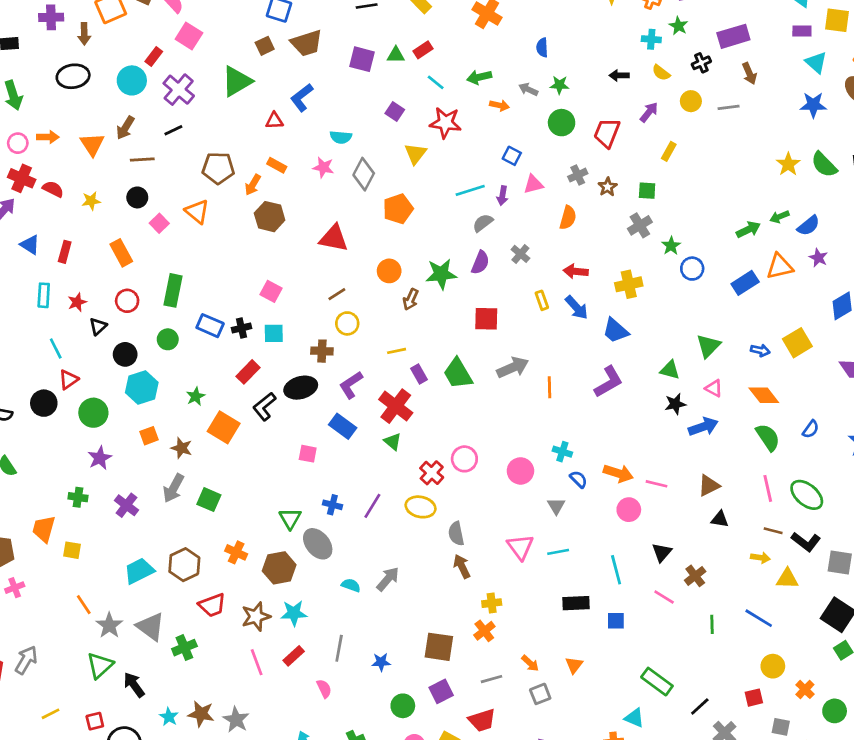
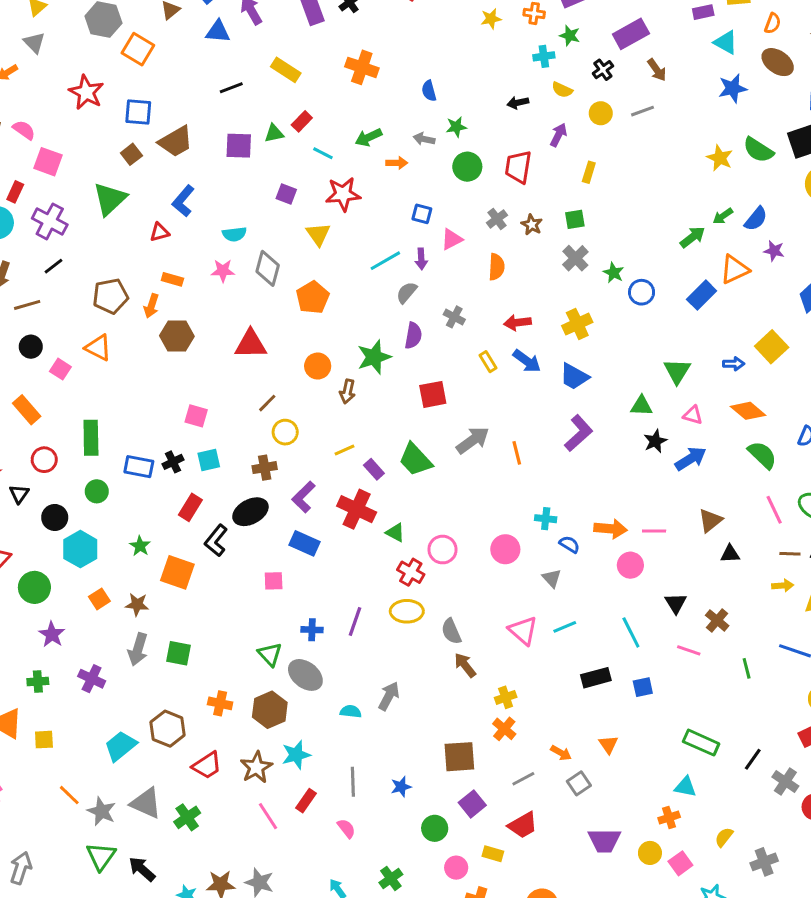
green triangle: (393, 442) -> (395, 533), moved

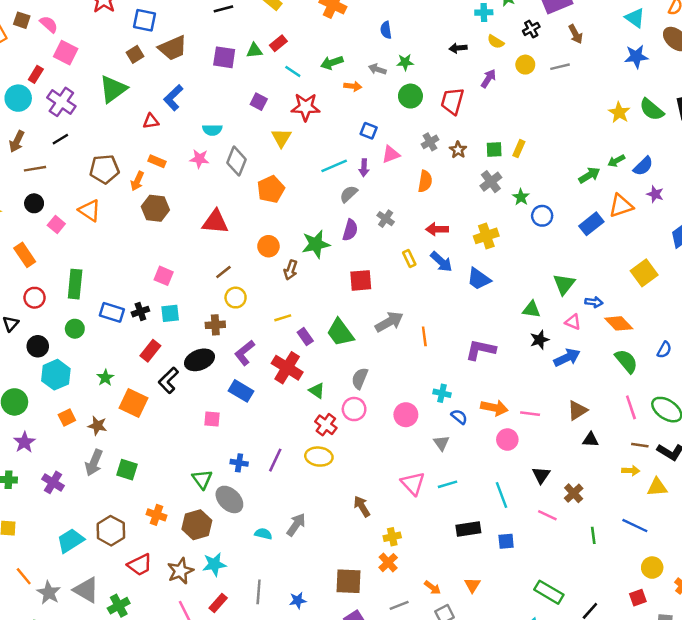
yellow rectangle: (589, 172) -> (519, 149), moved
blue arrow: (734, 364) -> (594, 302), moved
purple L-shape: (579, 433) -> (481, 350), moved, turned -132
gray semicircle: (451, 631) -> (360, 378), moved, turned 40

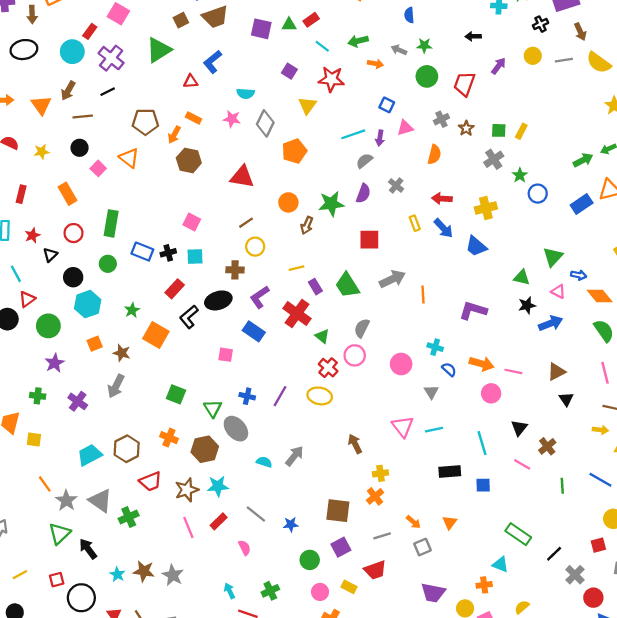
yellow semicircle: (496, 42) -> (599, 63), moved, size x1.6
black triangle: (590, 440) -> (566, 399), turned 48
green square: (127, 470) -> (176, 394), moved
gray line: (259, 592) -> (256, 514), turned -60

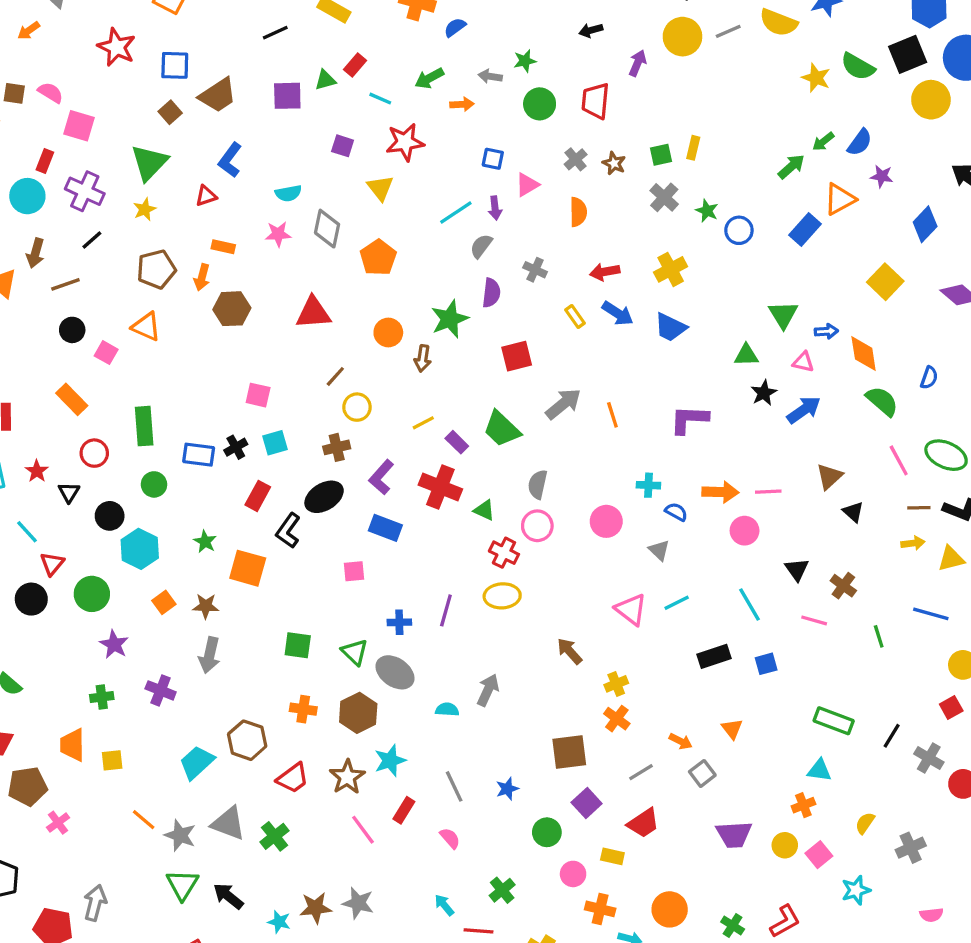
blue semicircle: (409, 15) -> (455, 27), moved, turned 72
yellow circle: (533, 56) -> (682, 37), size x1.5
yellow star: (42, 152) -> (145, 209), moved
orange diamond: (600, 296) -> (864, 354), turned 45
gray line: (256, 514) -> (454, 786), turned 40

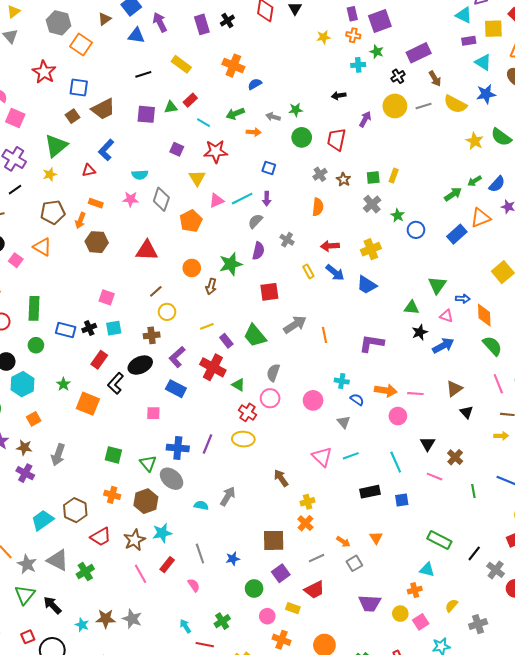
pink triangle: (527, 185) -> (217, 201), moved
brown star: (206, 606) -> (24, 447), moved
blue cross: (399, 622) -> (178, 448), size x1.5

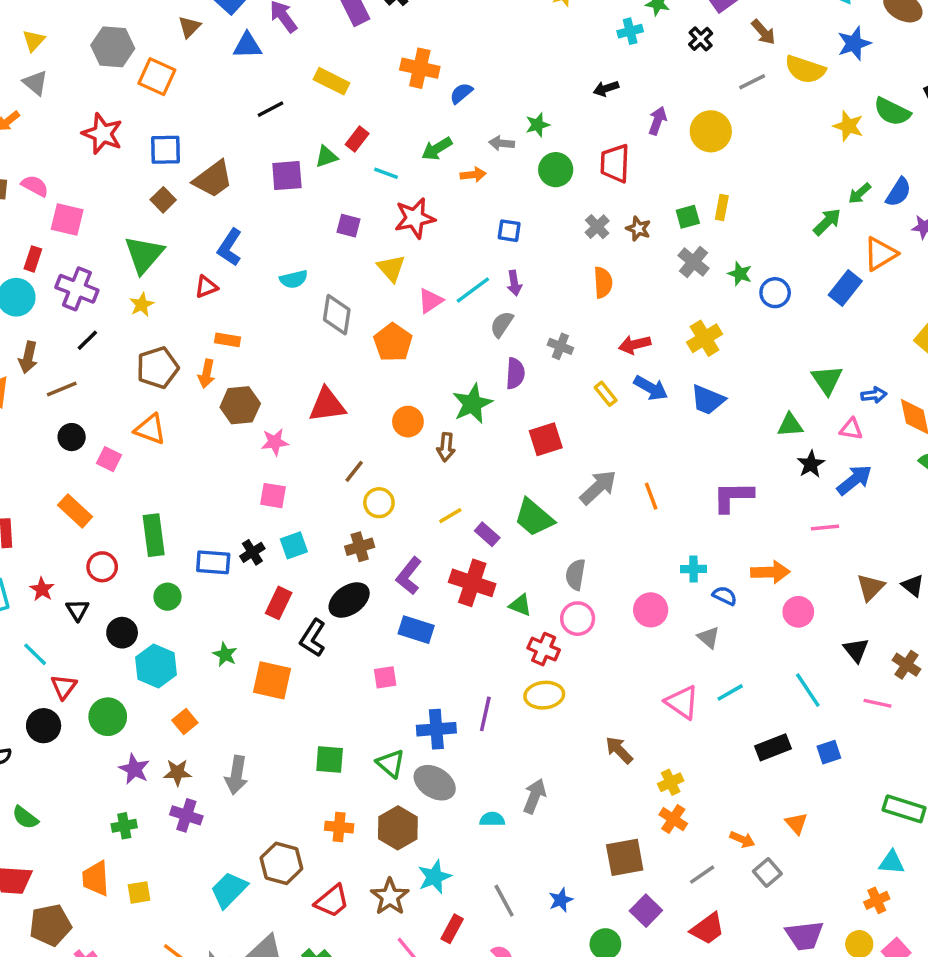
yellow circle: (395, 106) -> (711, 131), moved
pink star: (131, 199) -> (275, 442), moved
brown triangle: (454, 389) -> (871, 587), moved
pink line: (415, 394) -> (825, 527), moved

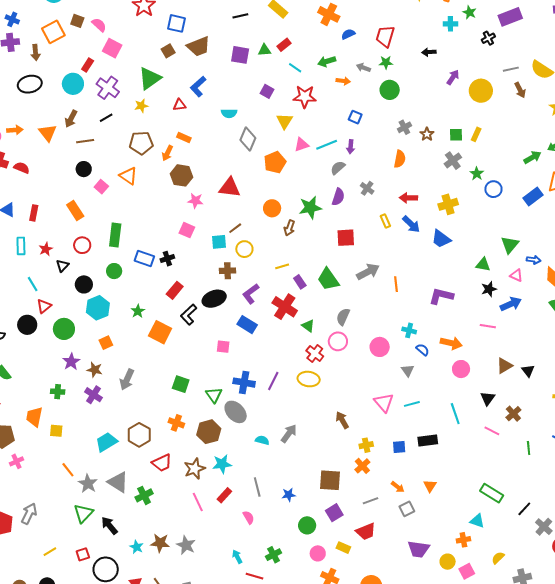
brown arrow: (763, 32) -> (520, 90), moved
red trapezoid: (615, 163) -> (385, 36), moved
cyan square: (294, 545) -> (219, 242), moved
blue square: (829, 752) -> (399, 447), moved

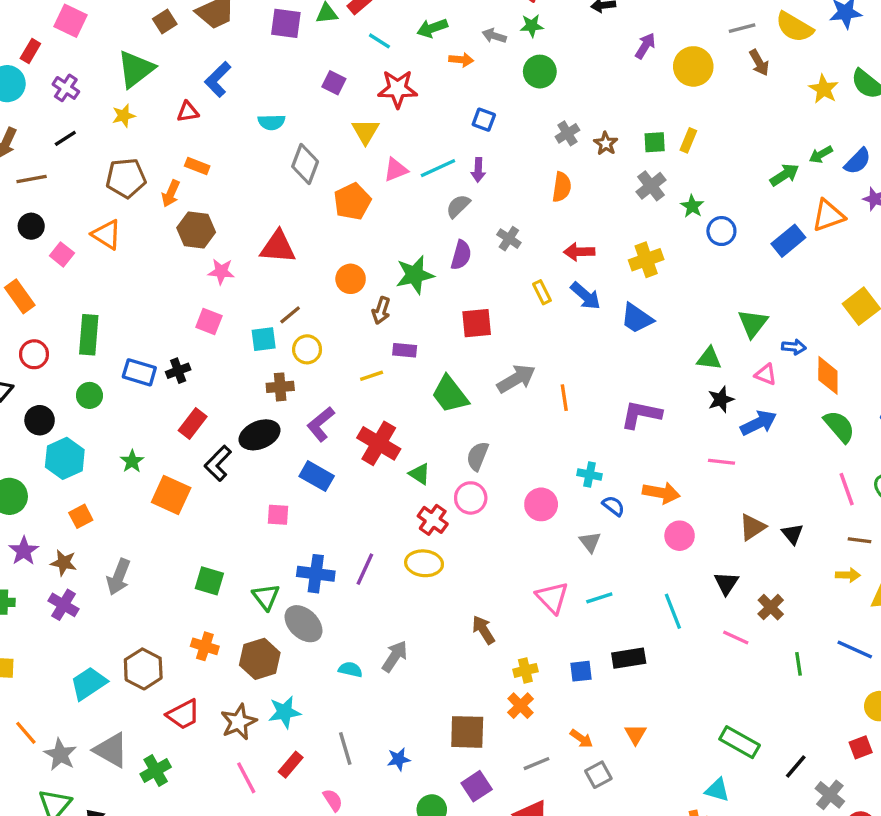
purple cross: (108, 88) -> (66, 88), size x0.7
purple rectangle: (300, 282) -> (405, 350), moved, turned -48

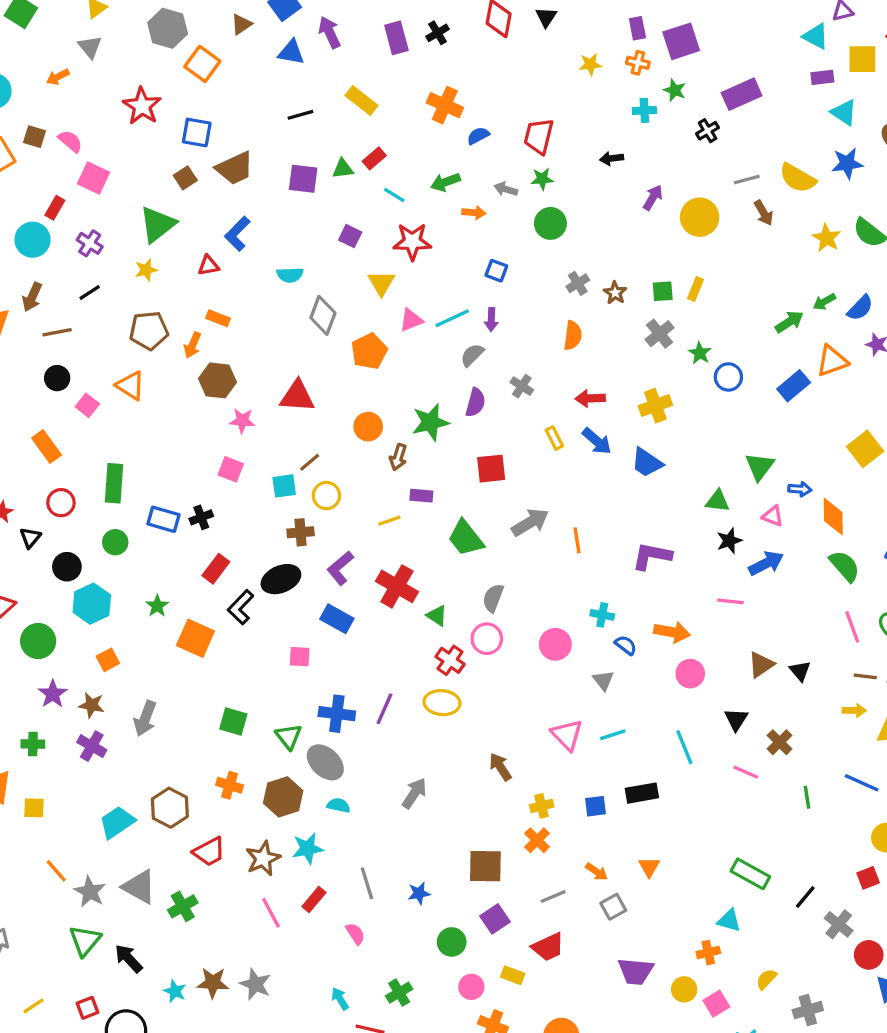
cyan semicircle: (350, 670) -> (339, 805), moved

